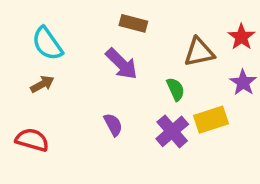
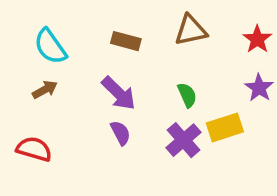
brown rectangle: (133, 23) -> (126, 41), moved
brown triangle: (199, 52) -> (191, 30), moved
purple arrow: (122, 64) -> (119, 93), moved

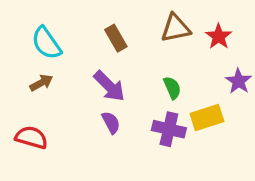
red star: (257, 39) -> (219, 36), moved
brown rectangle: (126, 41) -> (116, 38), turned 45
purple cross: (183, 140) -> (169, 129), turned -36

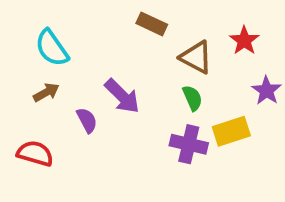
brown triangle: (176, 28) -> (196, 57), moved, turned 40
brown rectangle: (116, 38) -> (152, 24), moved, turned -35
purple semicircle: (111, 123) -> (87, 120), moved

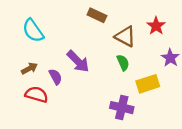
brown arrow: (46, 92) -> (29, 68), moved
purple cross: (189, 144) -> (122, 108), moved
red semicircle: (35, 153) -> (37, 95), moved

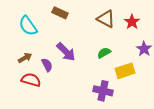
brown rectangle: (97, 15) -> (60, 13), moved
brown triangle: (125, 37) -> (106, 19), moved
green semicircle: (123, 63) -> (104, 53), turned -96

